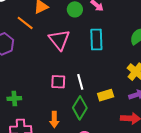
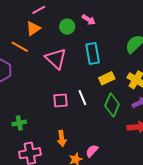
yellow rectangle: (106, 95) -> (107, 78), moved
green diamond: (80, 108) -> (112, 105), moved

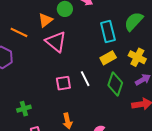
orange triangle: (33, 28) -> (45, 20), moved
cyan rectangle: (93, 53) -> (108, 32), moved

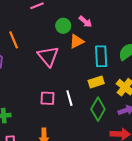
orange triangle: (45, 20) -> (77, 41), moved
orange line: (19, 32) -> (14, 40), turned 30

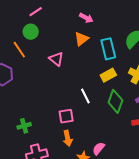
green circle: (63, 26) -> (31, 32), moved
pink triangle: (48, 56) -> (56, 59), size x0.7
pink square: (47, 98) -> (66, 116), moved

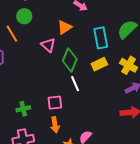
orange triangle: (81, 39) -> (65, 27), moved
green diamond: (115, 101) -> (70, 60), moved
green cross: (24, 126) -> (23, 109), moved

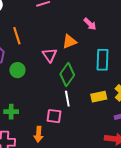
green circle: (24, 16) -> (17, 70), moved
yellow rectangle: (99, 64) -> (99, 97), moved
pink square: (55, 103) -> (54, 116), moved

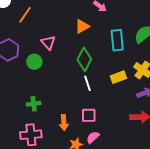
orange line: (17, 36) -> (25, 15), moved, turned 60
pink triangle: (50, 55) -> (48, 43), moved
pink square: (54, 116) -> (89, 115), moved

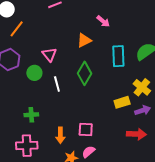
orange line: (25, 15) -> (17, 29), moved
yellow rectangle: (118, 77) -> (122, 102), moved
white line: (88, 83) -> (57, 84), moved

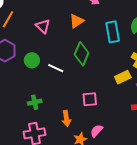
pink triangle: (49, 55) -> (43, 26), moved
white line: (57, 84) -> (56, 68), turned -42
pink square: (86, 130) -> (90, 99), moved

